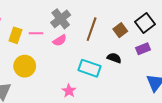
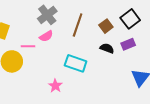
pink line: (36, 33) -> (28, 46), moved
black semicircle: (114, 58) -> (107, 48), moved

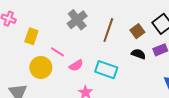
pink semicircle: (46, 36) -> (76, 65), moved
pink line: (28, 46) -> (57, 52), turned 32

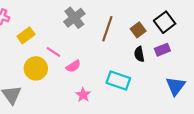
yellow rectangle: (31, 36) -> (26, 35), turned 35
black semicircle: (138, 54) -> (139, 54), turned -120
cyan rectangle: (106, 70) -> (118, 80), moved

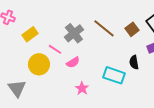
gray cross: (74, 18) -> (74, 33), moved
brown line: (107, 29) -> (104, 28), turned -70
black semicircle: (139, 54) -> (134, 62), moved

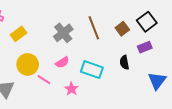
brown line: (104, 28) -> (94, 28), turned 30
pink line: (55, 49) -> (44, 80), moved
cyan rectangle: (114, 75) -> (92, 70), moved

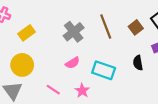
yellow circle: (28, 64) -> (22, 65), moved
pink line: (44, 80) -> (53, 90), moved

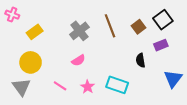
cyan rectangle: (104, 70) -> (117, 85), moved

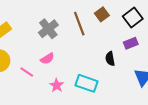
brown square: (138, 27) -> (102, 14), moved
pink line: (60, 86) -> (27, 72), moved

